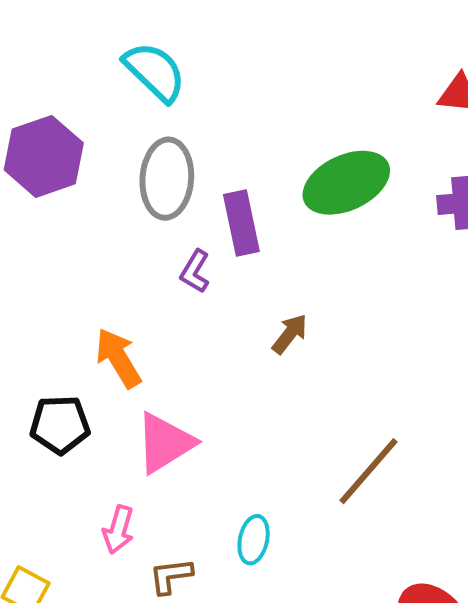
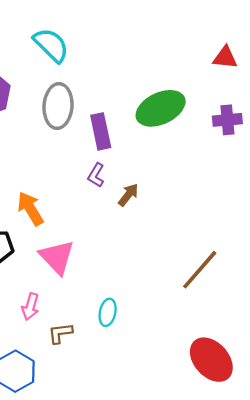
purple L-shape: (195, 271) -> (96, 175), moved
pink triangle: (165, 443) -> (57, 257), turned -42
brown line: (368, 471) -> (200, 270), moved

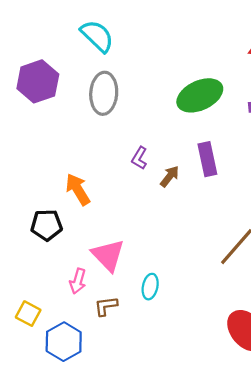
purple rectangle: (101, 131) -> (207, 159), moved
pink triangle: (57, 257) -> (108, 255), moved

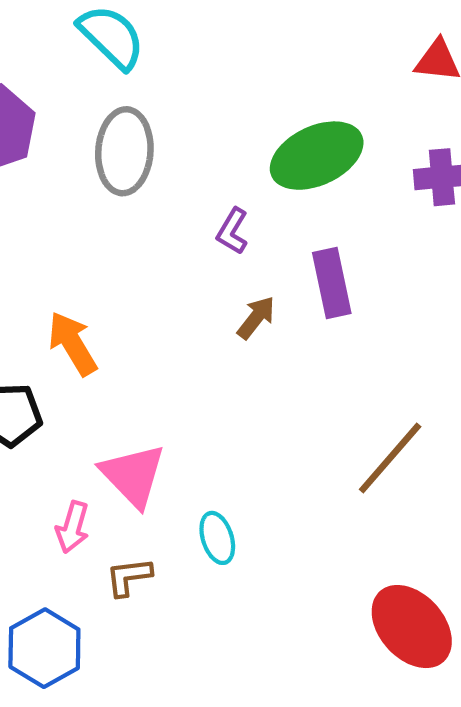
purple L-shape: (139, 158) -> (232, 231), moved
cyan ellipse: (150, 287) -> (217, 538), turned -30

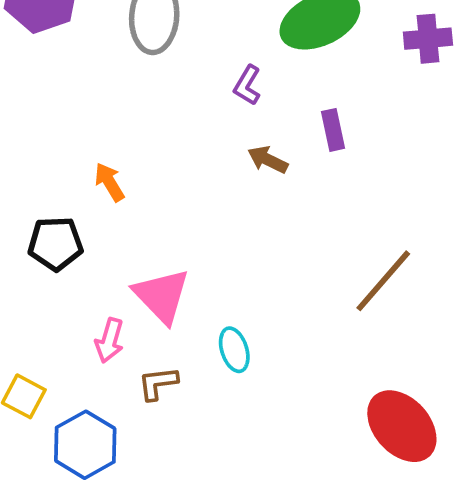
purple rectangle: (332, 283) -> (333, 130), size x0.7
brown arrow: (256, 318) -> (268, 160), turned -102
orange arrow: (73, 344) -> (109, 182), size x0.7

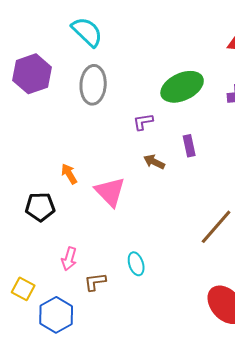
purple L-shape: (247, 85) -> (143, 122), turned 50
pink triangle: (162, 296) -> (110, 192), moved

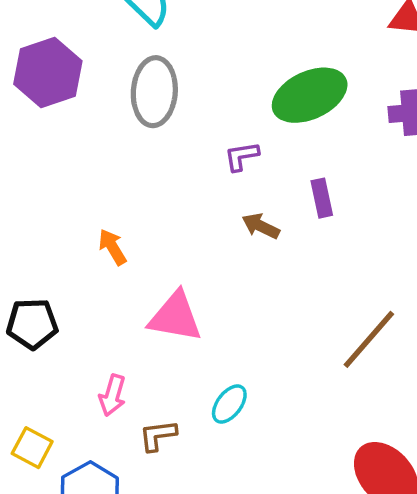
pink triangle: (110, 192) -> (175, 317), moved, turned -36
black pentagon: (40, 207) -> (32, 324), moved
cyan ellipse: (136, 264) -> (229, 404), turned 55

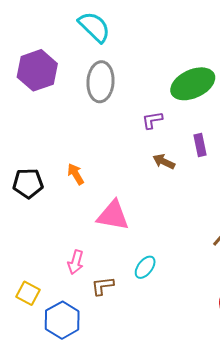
black pentagon: (32, 324) -> (28, 183), moved

